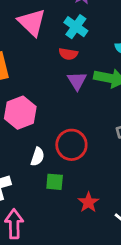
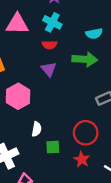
pink triangle: (32, 22) -> (17, 24), turned -35
purple triangle: (77, 81) -> (49, 69), moved
red circle: (71, 145) -> (86, 133), moved

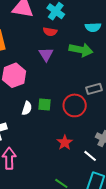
red circle: (86, 133) -> (75, 105), moved
green square: (53, 147) -> (44, 105), moved

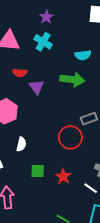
red semicircle: (50, 32) -> (20, 73), moved
green square: (44, 105) -> (38, 171), moved

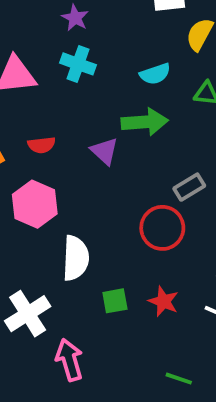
red semicircle: (20, 73) -> (42, 145), moved
purple triangle: (37, 87) -> (104, 151), moved
white semicircle: (21, 144) -> (76, 258), size x1.6

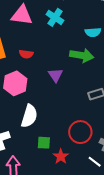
purple triangle: (104, 151) -> (55, 75), moved
red circle: (162, 228) -> (80, 132), moved
red star: (163, 301) -> (61, 156), moved

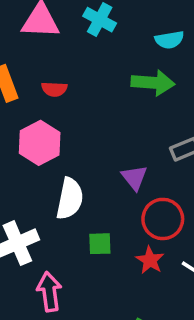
purple triangle: (55, 75) -> (134, 178), moved
red star: (61, 156) -> (150, 260), moved

